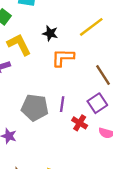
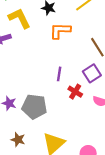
gray pentagon: (35, 108) -> (34, 107), moved

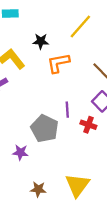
gray pentagon: (34, 107) -> (45, 128), moved, turned 30

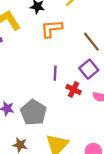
gray pentagon: (45, 128) -> (33, 112), moved

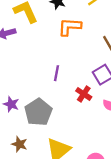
purple line: (55, 73) -> (57, 73), moved

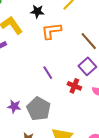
purple line: (57, 73) -> (48, 73), turned -32

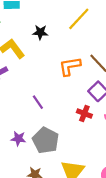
orange L-shape: (51, 31) -> (70, 66), moved
purple line: (48, 73) -> (38, 102), moved

